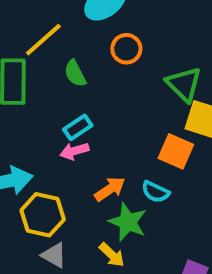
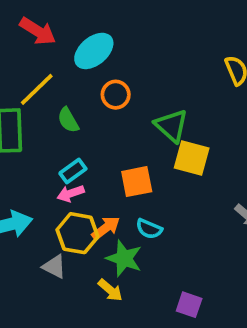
orange square: (176, 151) -> (137, 182), moved, turned -32
yellow hexagon: (43, 215) -> (77, 233), moved
gray triangle: (54, 255) -> (54, 267), moved

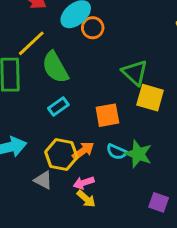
orange circle: (116, 95) -> (93, 28), moved
green semicircle: (68, 120) -> (55, 67), size x1.6
pink arrow: (71, 194) -> (84, 183), moved
green star: (124, 258) -> (138, 154), moved
purple square: (189, 305) -> (159, 202), moved

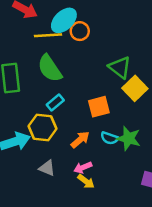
yellow line: (31, 43) -> (48, 35), moved, turned 44
yellow square: (150, 98) -> (135, 88), turned 35
yellow hexagon: (61, 154) -> (42, 127), moved

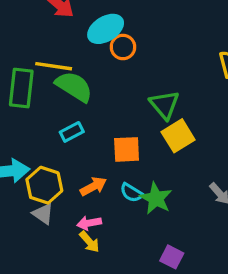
yellow line: (48, 35) -> (54, 66), moved
green semicircle: (50, 68) -> (74, 87), turned 144
yellow hexagon: (42, 127) -> (44, 185), moved

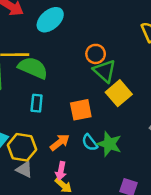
orange circle: (123, 47) -> (96, 54), moved
cyan rectangle: (72, 132) -> (37, 103), turned -48
cyan semicircle: (131, 193) -> (90, 143), turned 30
pink arrow: (89, 223) -> (61, 171), turned -60

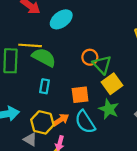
orange circle: (96, 54) -> (90, 57), moved
cyan semicircle: (90, 143) -> (85, 122), size x1.6
green star: (109, 144) -> (109, 109), moved
yellow hexagon: (22, 147) -> (42, 122), moved

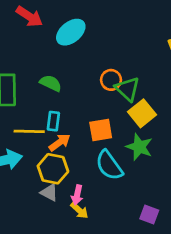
yellow line: (30, 45) -> (29, 131), moved
green semicircle: (44, 57) -> (51, 83), size x0.7
orange arrow: (61, 120) -> (60, 142), moved
gray triangle: (30, 139) -> (49, 192), moved

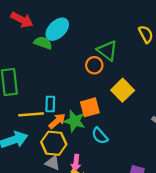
green semicircle: (51, 83) -> (43, 43), moved
green triangle: (127, 89) -> (107, 51), moved
green star: (139, 147) -> (74, 121), moved
cyan semicircle: (109, 165) -> (100, 136), size x0.7

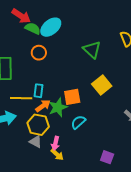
green semicircle: (43, 43) -> (33, 28), moved
orange circle: (94, 65) -> (39, 53), moved
green star: (74, 121) -> (58, 107), turned 30
cyan semicircle: (100, 136) -> (78, 122), turned 84

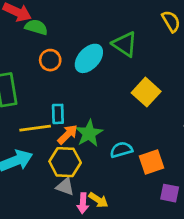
cyan ellipse: (51, 27) -> (89, 58), moved
orange square: (72, 97) -> (152, 162), moved
cyan semicircle: (78, 122) -> (121, 150), turned 35
pink arrow: (56, 143) -> (83, 203), moved

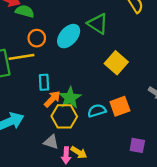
yellow line: (35, 128) -> (22, 57), moved
yellow hexagon: (65, 162) -> (64, 116), moved
orange square: (152, 162) -> (120, 106), moved

